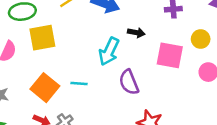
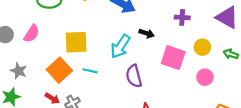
yellow square: (42, 38) -> (76, 42), moved

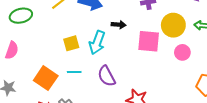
yellow square: (76, 42) -> (71, 43), moved, size x0.7
yellow circle: (202, 47) -> (173, 25), size x1.5
purple semicircle: (134, 76) -> (106, 76), moved

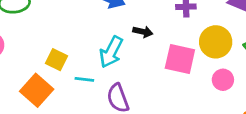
yellow square: (71, 43) -> (57, 60), moved, turned 35
cyan line: (74, 72) -> (84, 79), moved

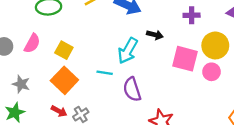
yellow square: (57, 60) -> (64, 50), moved
pink circle: (223, 80) -> (212, 72), moved

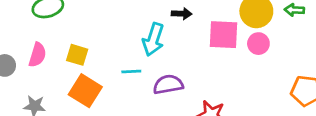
purple semicircle: (132, 89) -> (168, 85), turned 110

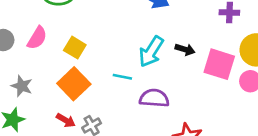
black arrow: (182, 14) -> (185, 49), moved

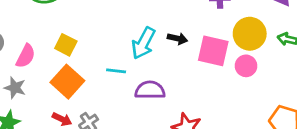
pink semicircle: (37, 38) -> (26, 56), moved

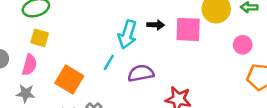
yellow square: (66, 45) -> (40, 38), moved
pink circle: (246, 66) -> (243, 45), moved
cyan line: (116, 71) -> (109, 62), turned -56

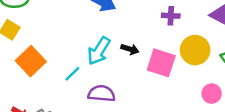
orange square: (69, 80) -> (31, 61), moved

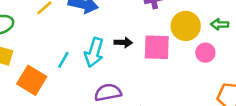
cyan line: (72, 74) -> (63, 60), moved
pink circle: (212, 94) -> (205, 53), moved

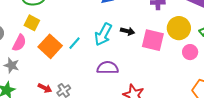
cyan line: (63, 60) -> (74, 43), moved

